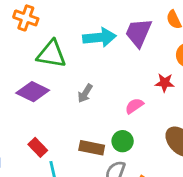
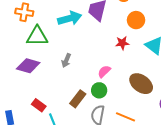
orange cross: (26, 18) -> (24, 12), moved
pink semicircle: (134, 106) -> (104, 71), moved
brown rectangle: (92, 148) -> (78, 99), turned -54

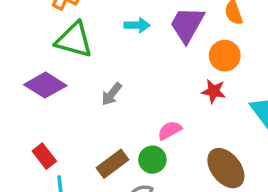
cyan arrow: (70, 18) -> (137, 25), size x0.6
orange circle: (136, 20) -> (225, 56), moved

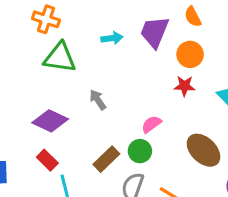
purple diamond: (45, 85) -> (50, 121), moved
gray arrow: (111, 94) -> (98, 100), turned 115

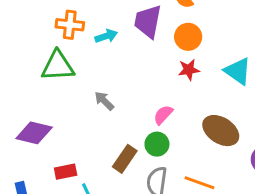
orange cross: (46, 19) -> (70, 25), moved
purple diamond: (50, 121) -> (34, 133), moved
red rectangle: (47, 160) -> (66, 172), turned -45

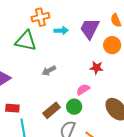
orange cross: (70, 25) -> (40, 17), turned -36
red star: (189, 70) -> (97, 68), moved
gray arrow: (104, 101) -> (49, 71), turned -88

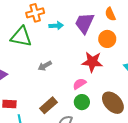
red star: (97, 68) -> (92, 62), size x1.5
green circle: (74, 107) -> (82, 102), moved

